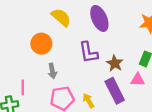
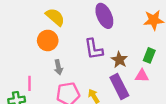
yellow semicircle: (61, 17) -> (55, 17), moved

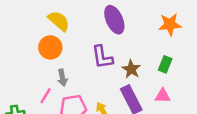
pink triangle: (142, 76) -> (163, 96), moved
pink line: (29, 83) -> (46, 96), moved, turned 32

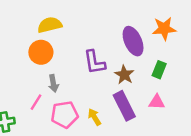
purple ellipse: (114, 20) -> (133, 41), moved
yellow semicircle: (59, 21) -> (50, 25), turned -55

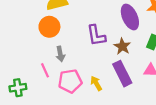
pink line: (36, 102) -> (45, 70), turned -56

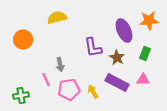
orange circle: (49, 27) -> (23, 40), moved
purple rectangle: (122, 74) -> (117, 83), turned -35

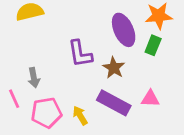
green rectangle: (145, 54) -> (153, 45), moved

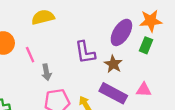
purple ellipse: (124, 30) -> (121, 32), turned 56
pink line: (14, 99) -> (30, 55), moved

